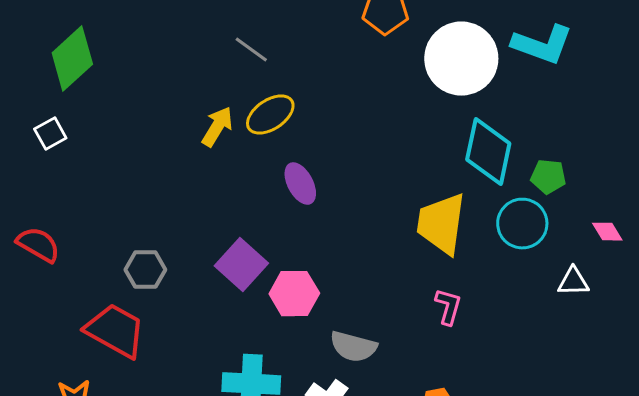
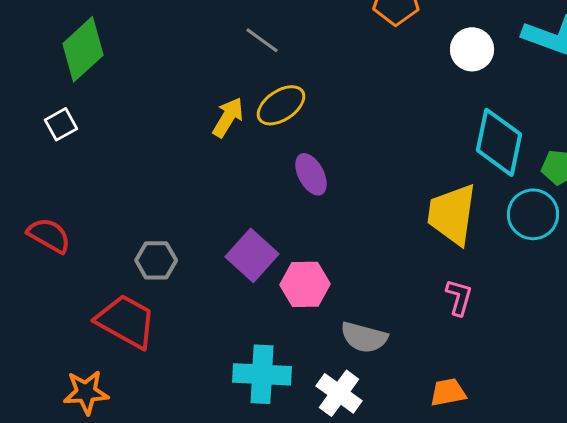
white circle: (461, 59) -> (472, 49), size x0.6

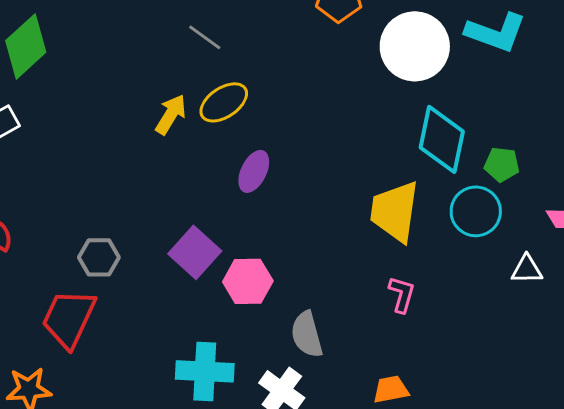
white circle: (472, 49) -> (415, 46), size x1.6
purple ellipse: (311, 174) -> (254, 171), turned 54
red trapezoid: (126, 321) -> (69, 318), turned -94
gray semicircle: (364, 337) -> (307, 334), turned 60

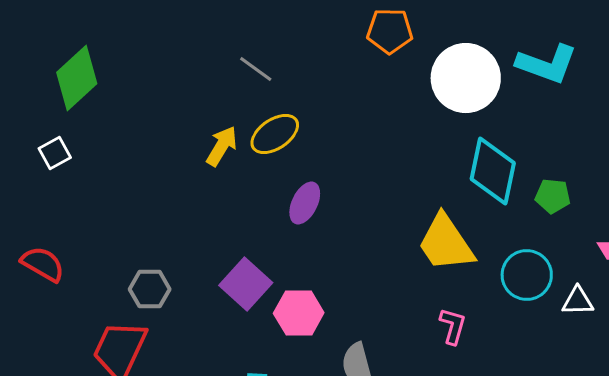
yellow trapezoid: (395, 211) -> (446, 243), turned -42
cyan circle: (476, 211) -> (527, 275), moved

